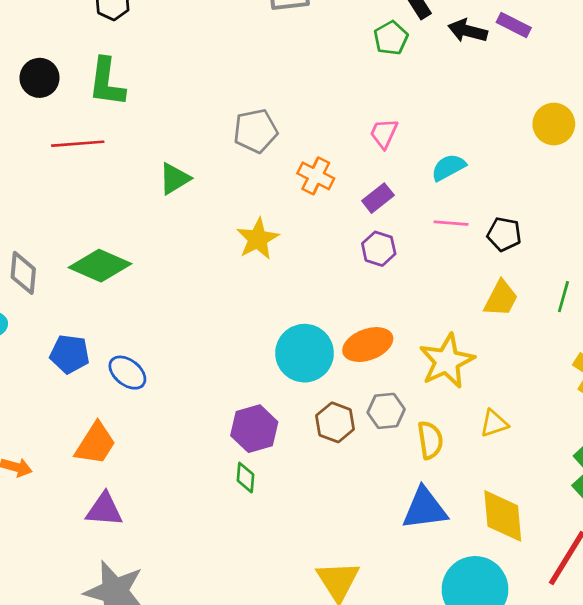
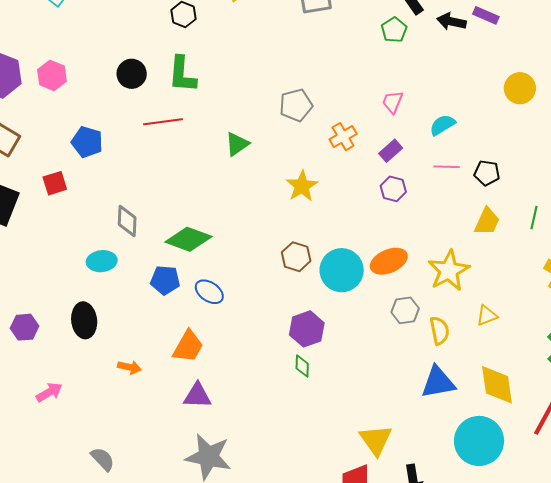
orange cross: (316, 176) -> (343, 137), turned 36
green diamond: (100, 266) -> (188, 239), moved
brown hexagon: (335, 422) -> (296, 257), moved

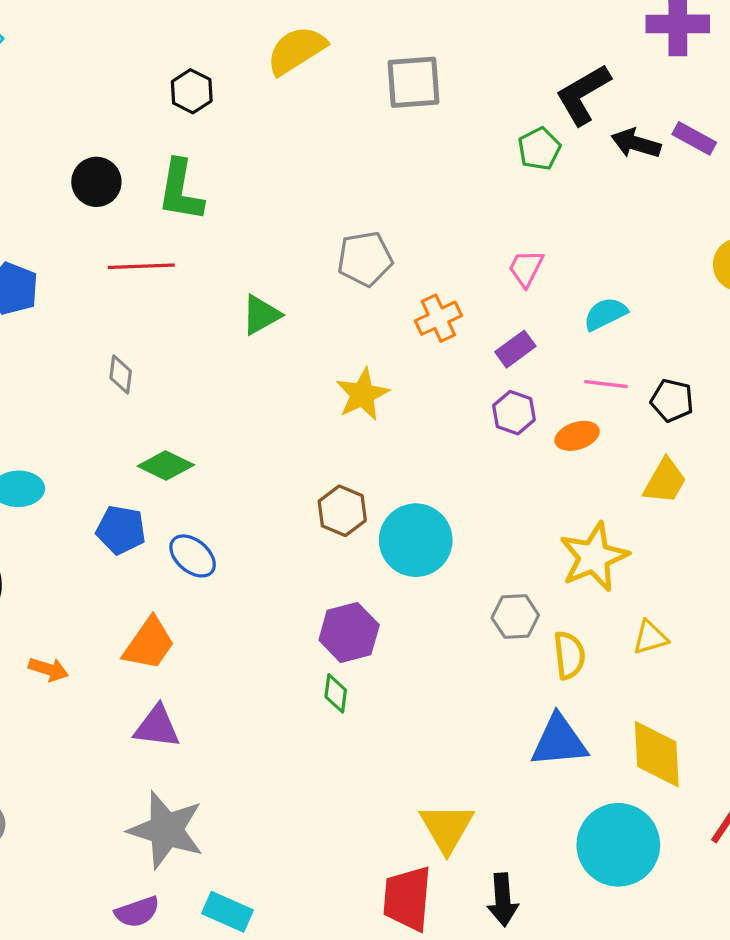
gray diamond: (127, 221) -> (121, 374), moved, size x0.7
green diamond: (188, 239) -> (166, 466), size x0.7
orange ellipse: (389, 261) -> (577, 436), moved, size x0.7

